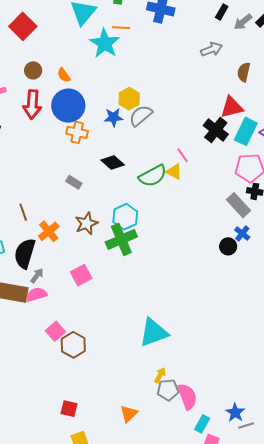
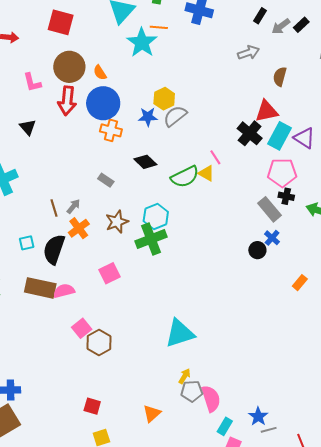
red square: (23, 26) -> (61, 22), turned -32
brown circle: (33, 70) -> (69, 67), size x1.8
gray arrow: (37, 276) -> (73, 206), moved

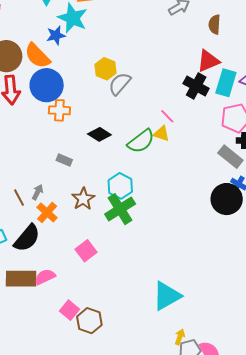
orange semicircle: (100, 73) -> (37, 56), size x1.8
blue star: (148, 117) -> (56, 35), moved
black semicircle: (54, 249) -> (27, 238), turned -148
black circle: (257, 250) -> (227, 199), size x1.8

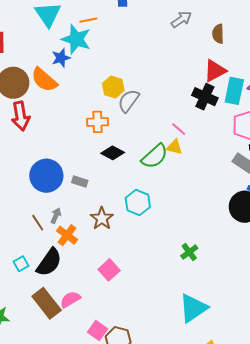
blue circle: (47, 85) -> (46, 176), moved
orange cross: (59, 110) -> (98, 122), moved
green cross: (120, 209) -> (189, 252), moved, size x0.6
brown rectangle: (21, 279) -> (47, 303), turned 56

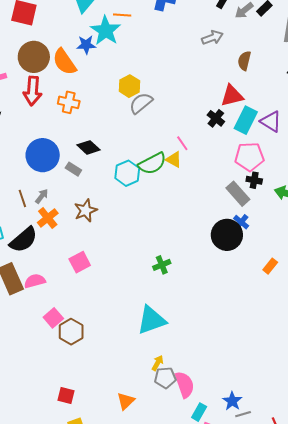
black cross: (205, 97) -> (216, 118), size x0.7
orange cross: (98, 122) -> (69, 102), moved
black diamond: (113, 153) -> (89, 147), moved
cyan hexagon: (138, 203) -> (127, 173), moved

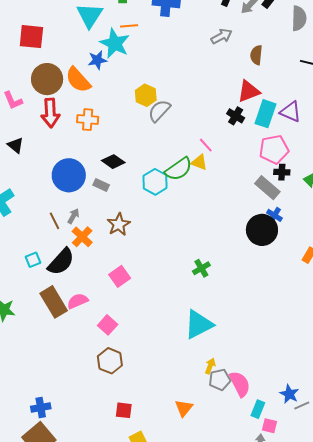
pink square: (53, 318) -> (108, 325), moved
brown hexagon: (71, 332) -> (110, 361), moved

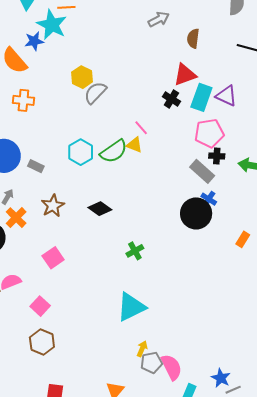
black diamond: (113, 162) -> (100, 209), moved
cyan hexagon: (155, 182) -> (81, 152), moved

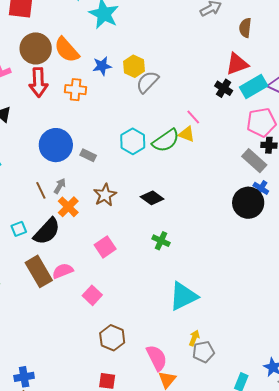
blue star: (34, 41) -> (102, 66), moved
cyan rectangle: (201, 97) -> (254, 87), turned 40
green cross: (135, 251) -> (161, 241), moved, turned -36
brown hexagon: (42, 342) -> (112, 338), moved
pink semicircle: (172, 367) -> (157, 358), moved

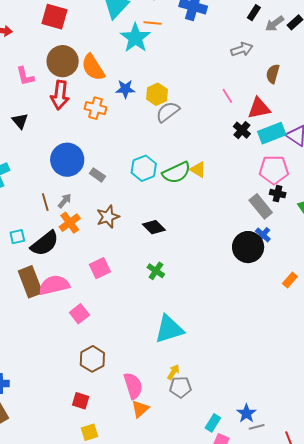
pink line: (193, 117) -> (227, 96), moved
pink semicircle: (63, 271) -> (54, 285), size x1.4

